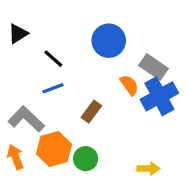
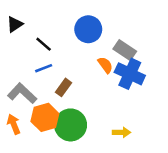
blue cross: (159, 96) -> (130, 74), turned -36
brown rectangle: (91, 112) -> (64, 87), moved
green circle: (86, 159) -> (71, 125), size x1.6

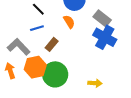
orange semicircle: (105, 65) -> (69, 22), moved

